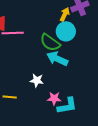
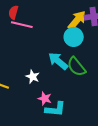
yellow arrow: (65, 14) -> (77, 20), size x1.5
green semicircle: (50, 42) -> (76, 67), moved

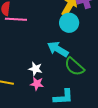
green semicircle: (76, 67) -> (74, 67), moved
pink star: (45, 99) -> (37, 84), moved

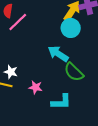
pink line: (16, 19) -> (18, 22), turned -50
white star: (35, 69) -> (11, 72), moved

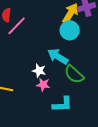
white star: (11, 72) -> (39, 71), moved
pink star: (35, 87) -> (43, 85), moved

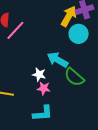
cyan circle: (70, 30) -> (79, 34), moved
cyan L-shape: (62, 104) -> (43, 113), moved

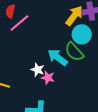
green semicircle: (74, 77) -> (74, 52), moved
pink star: (44, 88) -> (48, 78), moved

